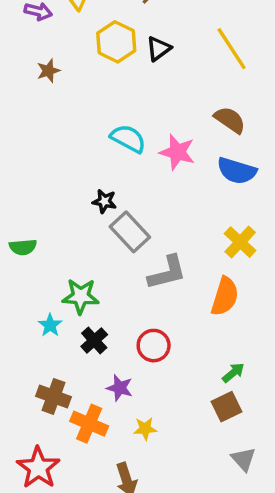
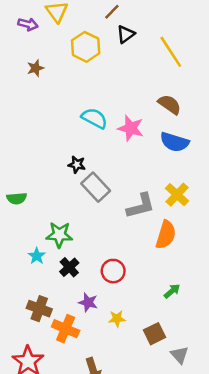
black triangle: (159, 49) -> (126, 34), moved
gray L-shape: (167, 273) -> (141, 206), moved
brown square: (227, 407) -> (154, 334), moved
yellow star: (145, 429) -> (117, 319), moved

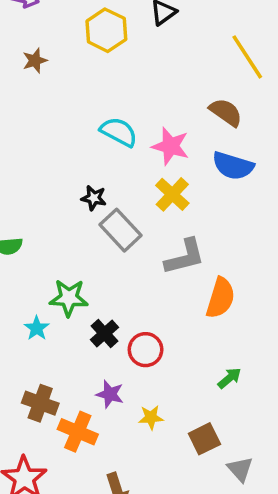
yellow line: (171, 52) -> (247, 57), moved
yellow cross: (177, 195) -> (172, 194), moved
black cross: (69, 267) -> (104, 334), moved

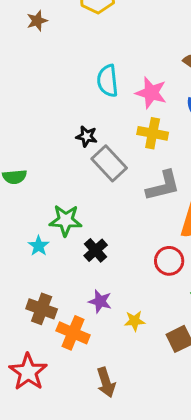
cyan semicircle: (119, 132) -> (108, 81), turned -124
yellow cross: (172, 194) -> (153, 133), turned -32
red circle: (146, 350) -> (169, 261), moved

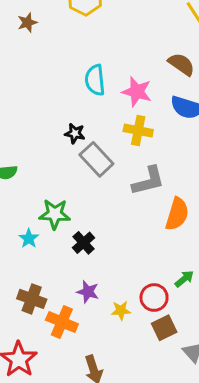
red circle: (169, 261) -> (154, 297), moved

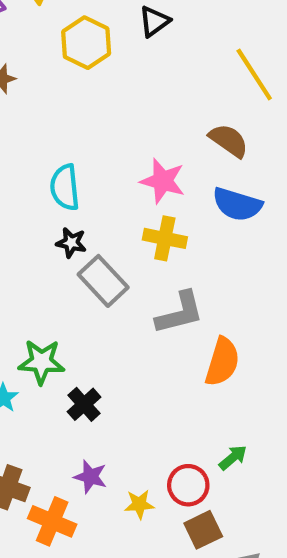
cyan semicircle: (95, 80) -> (65, 187), moved

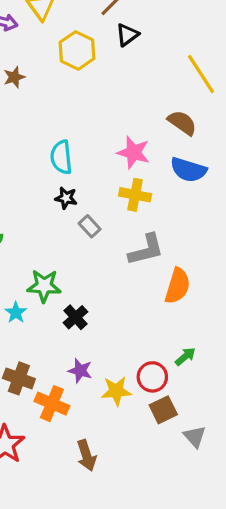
gray rectangle: (103, 281) -> (90, 226), size x0.6
yellow star: (139, 504) -> (116, 391), size x1.4

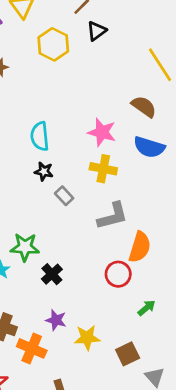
red circle: (152, 377) -> (118, 274), moved

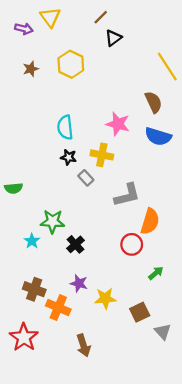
yellow hexagon: (53, 44) -> (71, 64), moved
brown semicircle: (144, 107) -> (153, 102), turned 30
yellow cross: (103, 169) -> (102, 155), moved

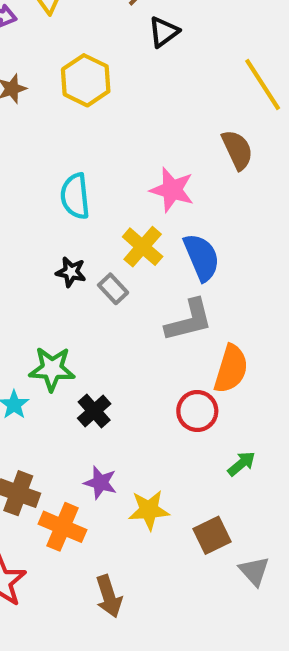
blue semicircle: (158, 137) -> (202, 257), moved, turned -130
yellow cross: (102, 155) -> (143, 247), turned 30
black star: (69, 157) -> (71, 272), moved

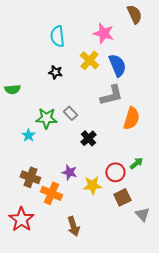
gray rectangle: (113, 289) -> (70, 113), moved
black cross: (94, 411) -> (88, 138), moved
red circle: (197, 411) -> (115, 172), moved

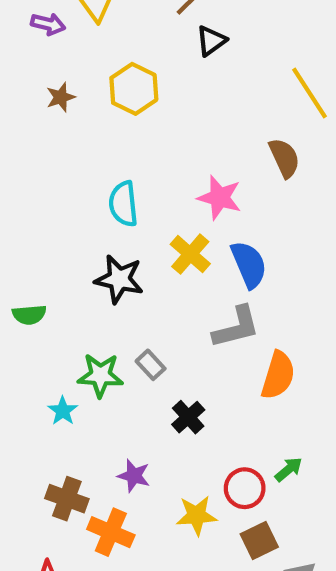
black star: (55, 72) -> (119, 279), size x1.6
purple star: (69, 172) -> (134, 476), moved

